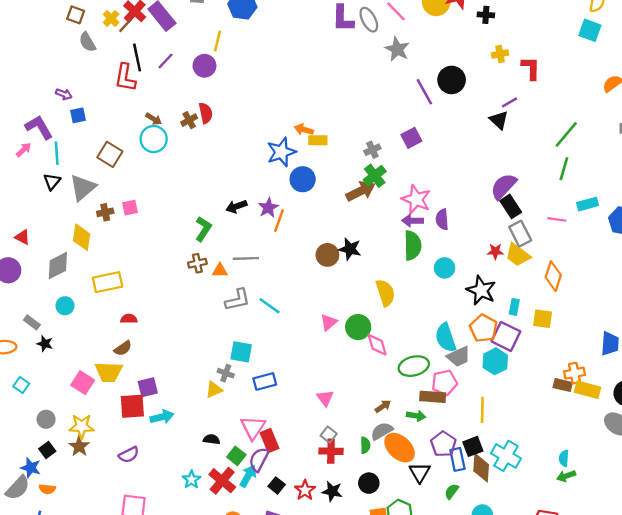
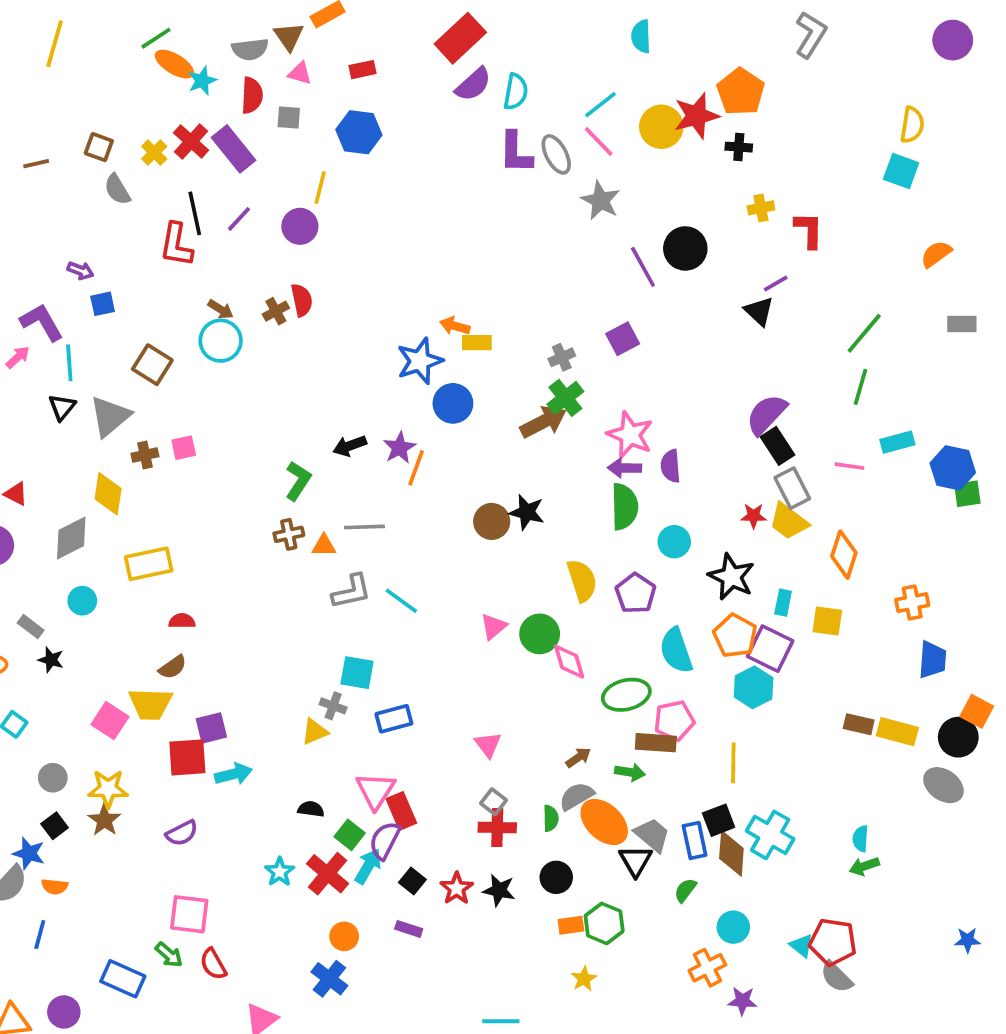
brown line: (125, 26) -> (36, 164), moved, turned 35
gray trapezoid: (459, 357) -> (652, 835), moved, turned -115
orange cross: (575, 373) -> (912, 603), moved
purple pentagon: (443, 444) -> (636, 593), moved

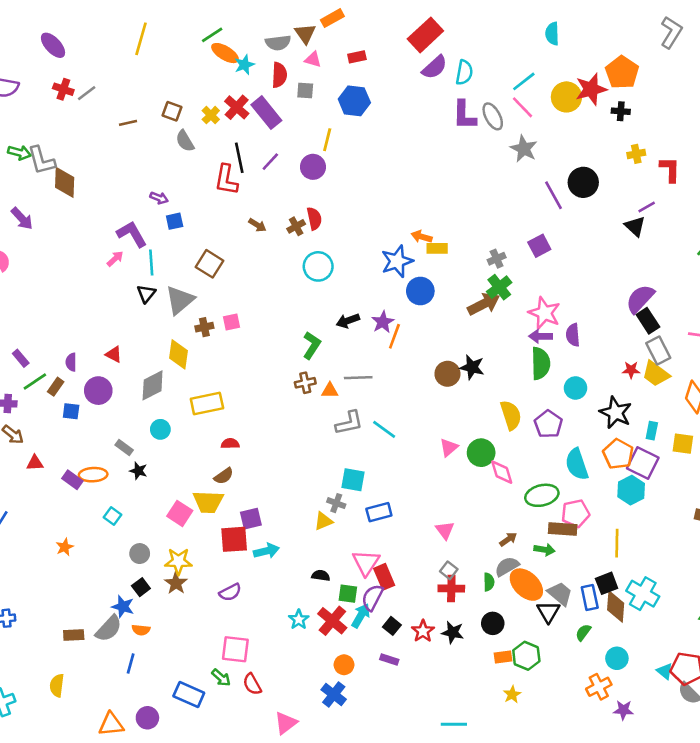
cyan circle: (221, 341) -> (318, 266), moved
green square: (350, 835) -> (348, 594), turned -30

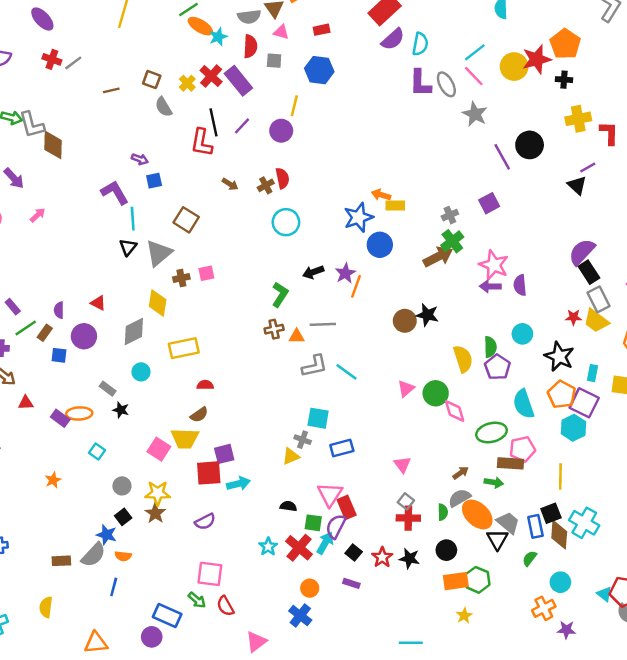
yellow cross: (636, 154) -> (578, 119), size x1.5
pink arrow: (115, 259) -> (38, 215), moved
green semicircle: (541, 363) -> (490, 347), moved, size x0.7
orange rectangle: (503, 657) -> (456, 581), size x1.5
purple circle: (147, 718) -> (152, 637), moved

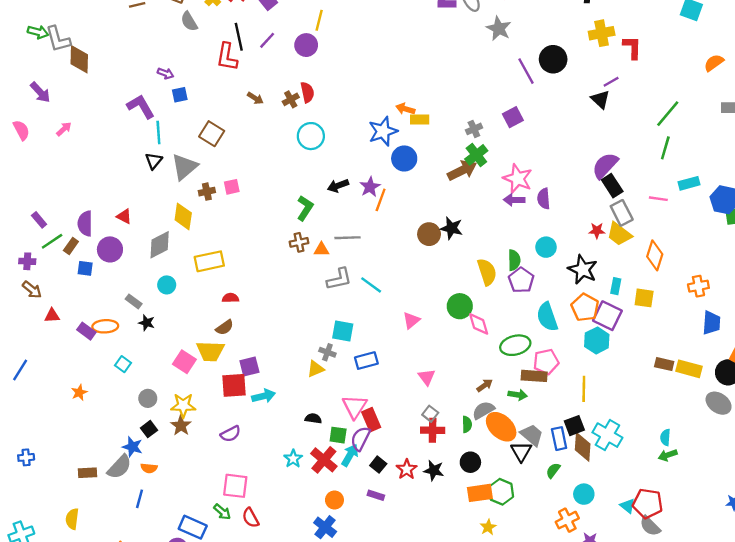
purple semicircle: (59, 310) -> (85, 223), size x1.5
pink triangle: (406, 389) -> (411, 320), moved

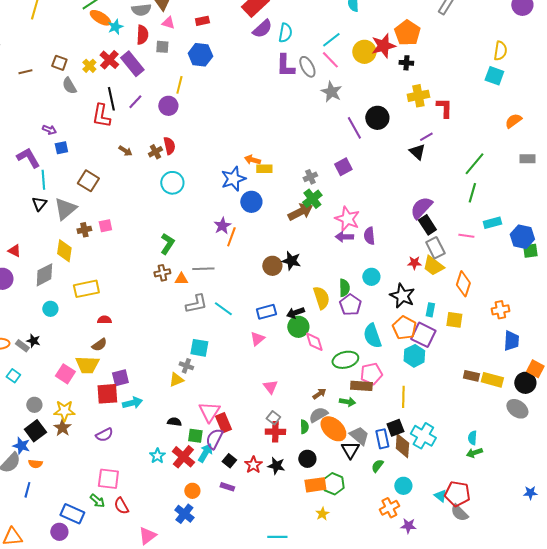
black arrow: (338, 186) -> (295, 313), moved
gray rectangle: (134, 301) -> (22, 346), moved
blue rectangle: (366, 361) -> (266, 312), moved
black square: (149, 429) -> (35, 431), size x1.5

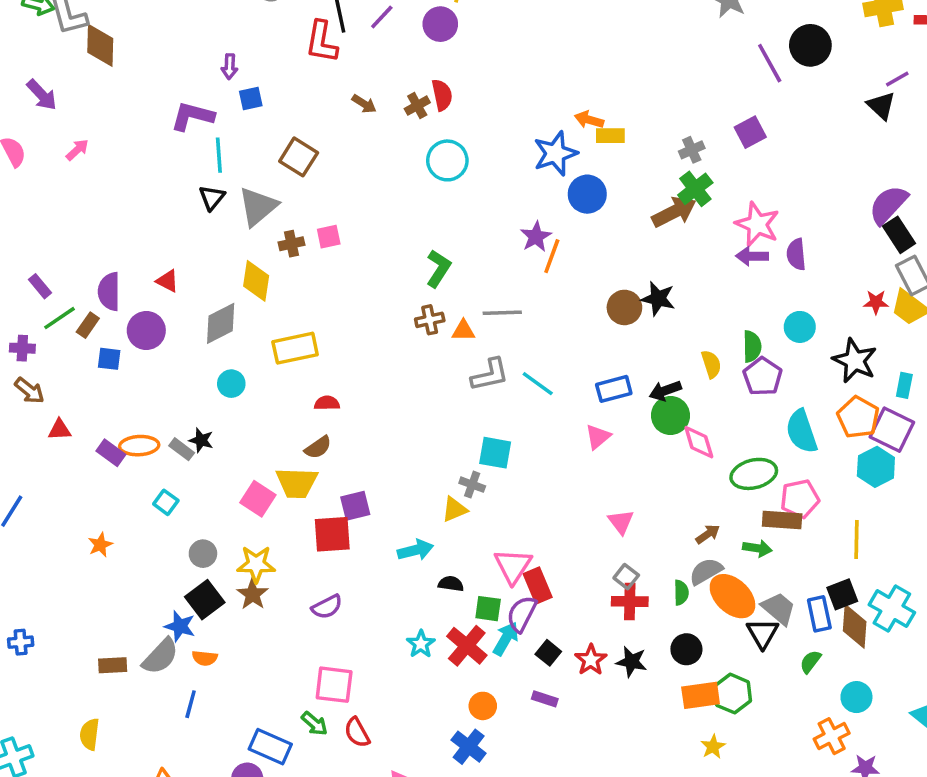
purple arrow: (49, 130) -> (230, 67), turned 72
purple L-shape: (28, 158) -> (192, 116), turned -45
yellow semicircle: (321, 298) -> (711, 364), size x0.7
cyan arrow: (132, 403) -> (415, 550), moved

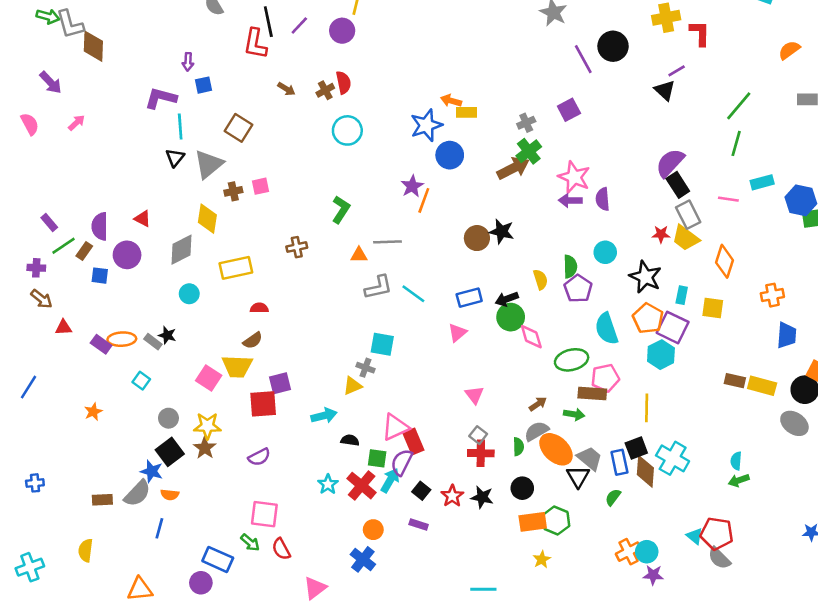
brown cross: (430, 320) -> (297, 247), moved
pink triangle: (513, 566) -> (395, 427), turned 32
cyan circle: (856, 697) -> (647, 552), moved

